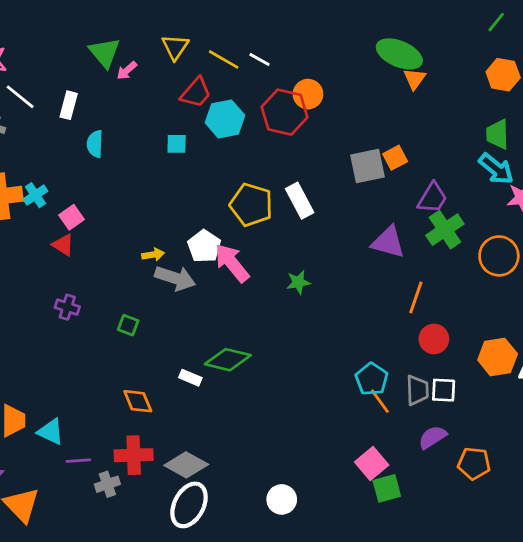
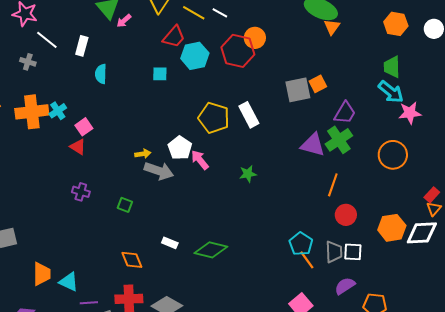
green cross: (445, 230) -> (339, 140), moved
pink arrow: (232, 263) -> (200, 160), size x0.7
green diamond: (228, 360) -> (211, 250), moved

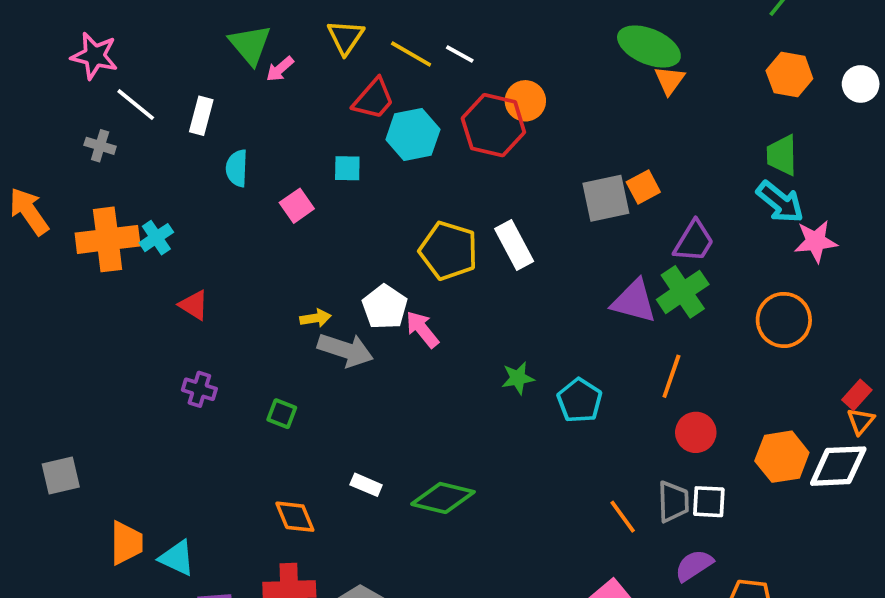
pink square: (84, 127) -> (297, 206), moved
green star: (248, 174) -> (518, 378), moved
cyan pentagon: (301, 244) -> (580, 401), moved

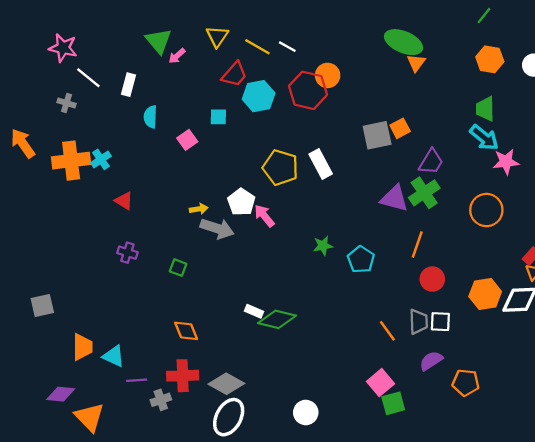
white rectangle: (366, 485) -> (254, 311), moved

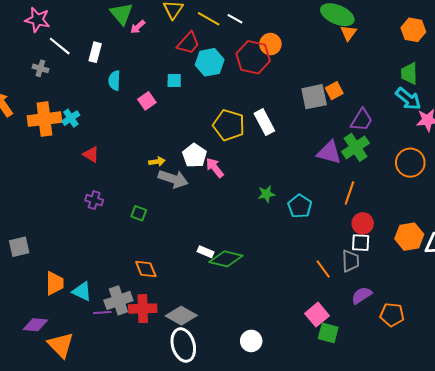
white square: (440, 322) -> (361, 243), moved
gray cross: (161, 400) -> (118, 300), moved, size x1.5
green square: (393, 403) -> (328, 333), turned 30
white ellipse: (229, 417) -> (183, 345), turned -44

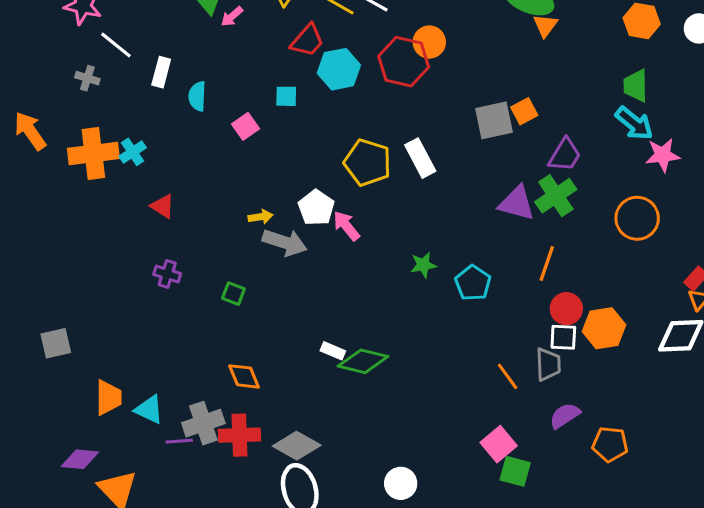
white rectangle: (95, 52) -> (161, 72), moved
orange hexagon: (409, 237) -> (604, 328), moved

